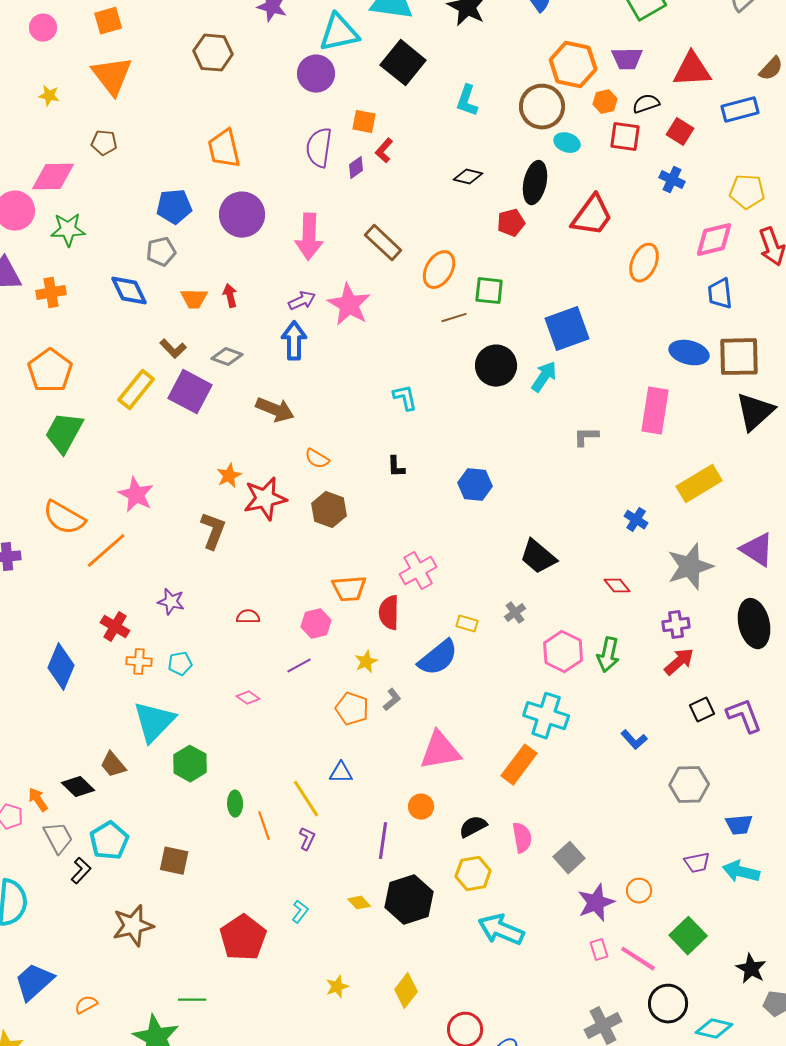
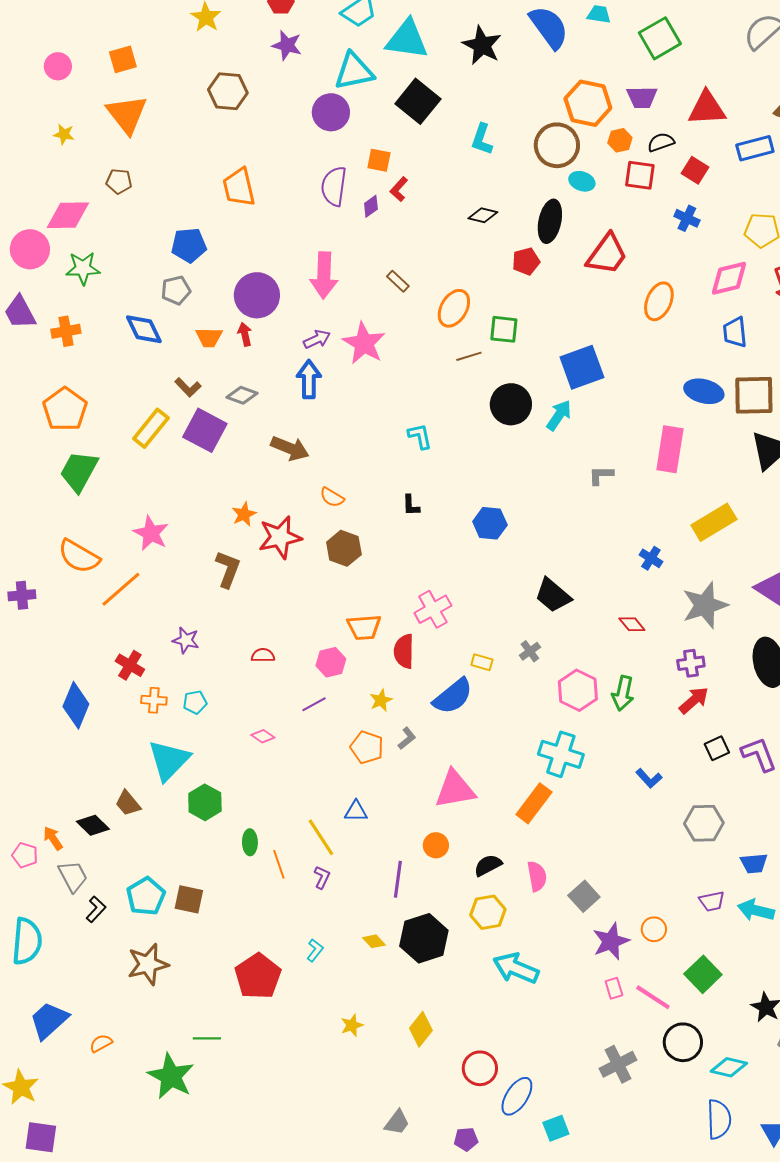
purple circle: (242, 215) -> (257, 295), moved
brown rectangle: (383, 243) -> (398, 281), size x0.6
cyan pentagon: (109, 841) -> (146, 896), moved

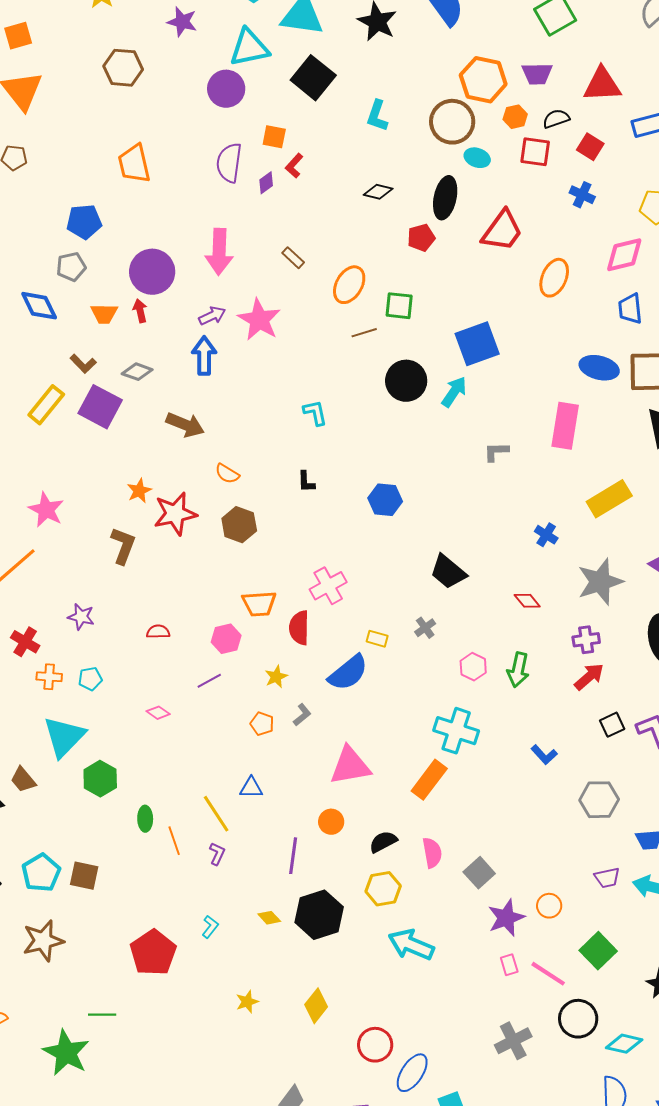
pink hexagon: (578, 690) -> (473, 667), size x0.7
orange pentagon: (367, 747) -> (262, 724), size x0.7

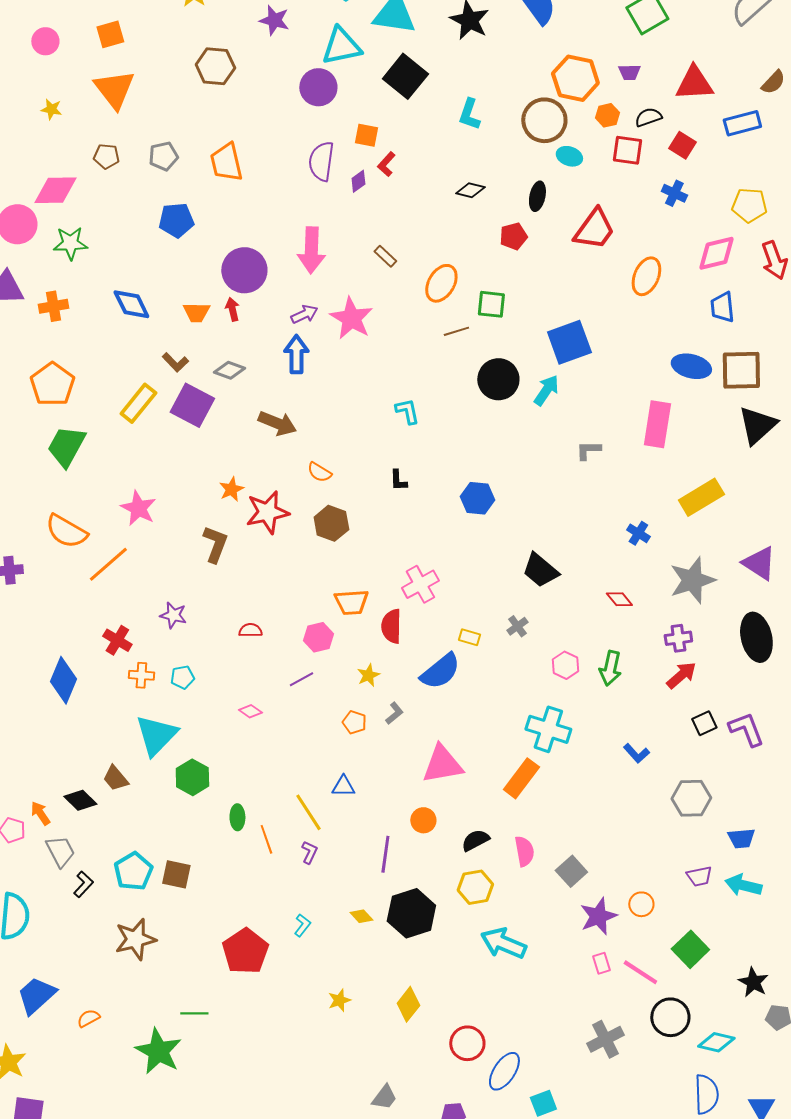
purple trapezoid: (537, 74) -> (629, 72), size x0.7
black ellipse: (445, 198) -> (537, 196), size x0.7
gray pentagon: (71, 267) -> (163, 156), moved

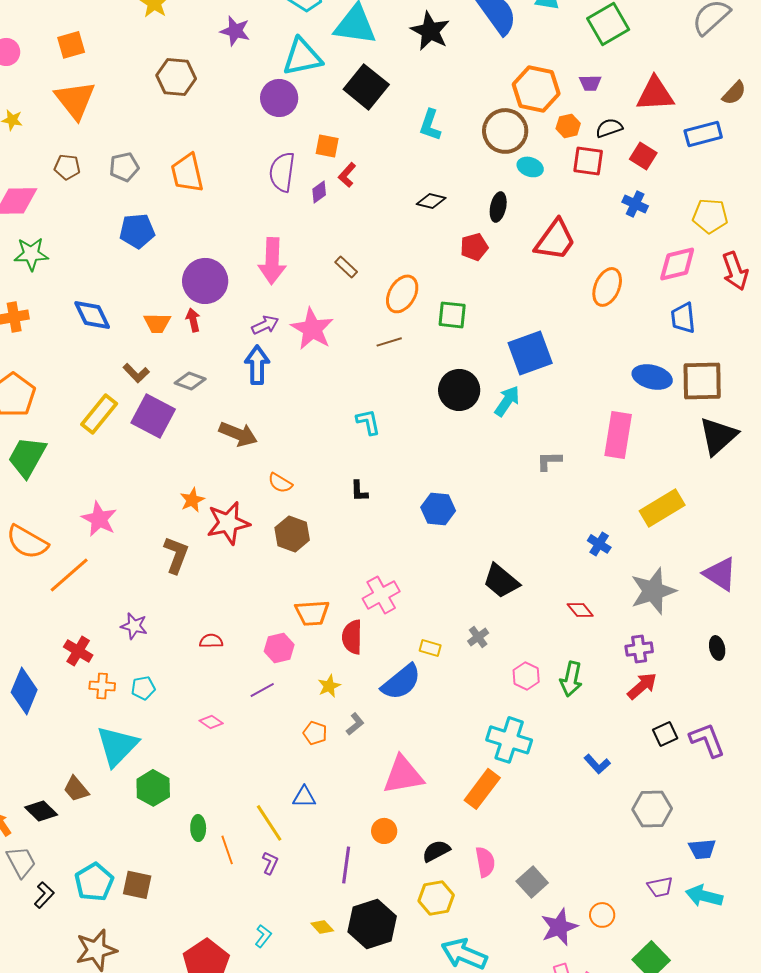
brown line: (456, 331) -> (389, 342), moved
black ellipse: (756, 637) -> (717, 648), size x0.5

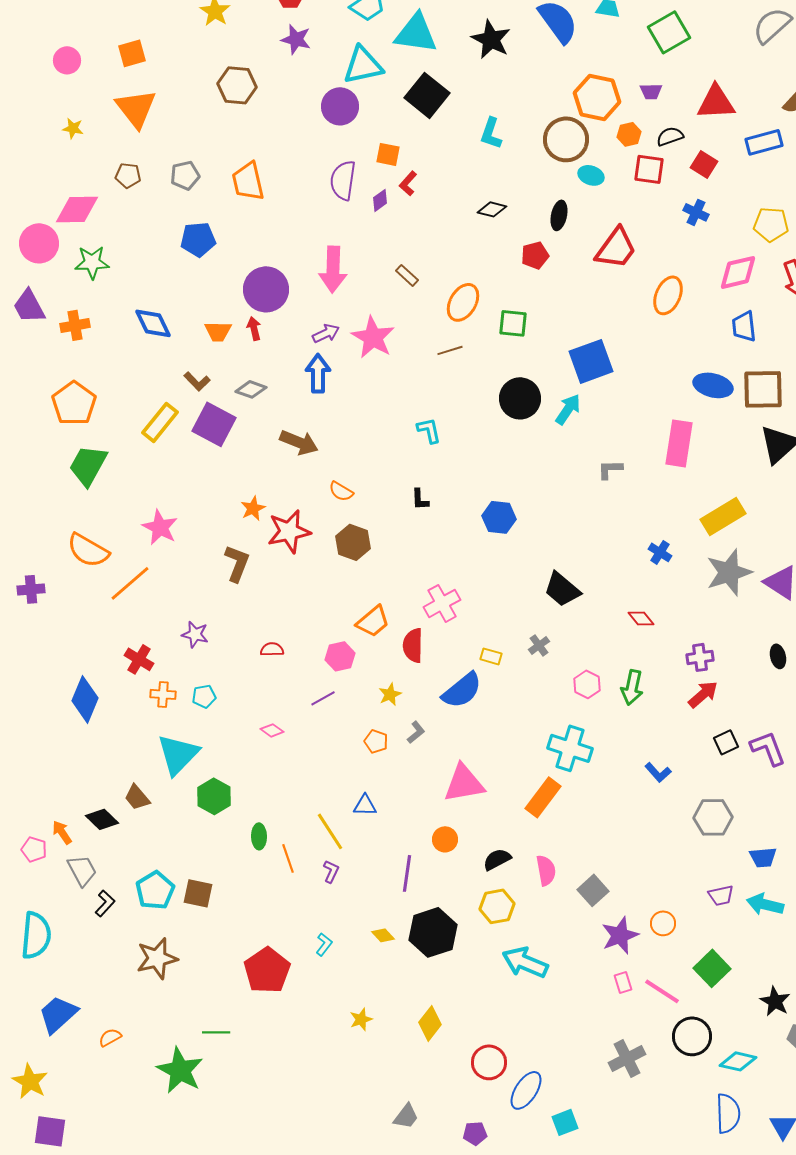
gray star: (653, 591) -> (729, 572), moved
orange trapezoid: (312, 613) -> (373, 621), turned -36

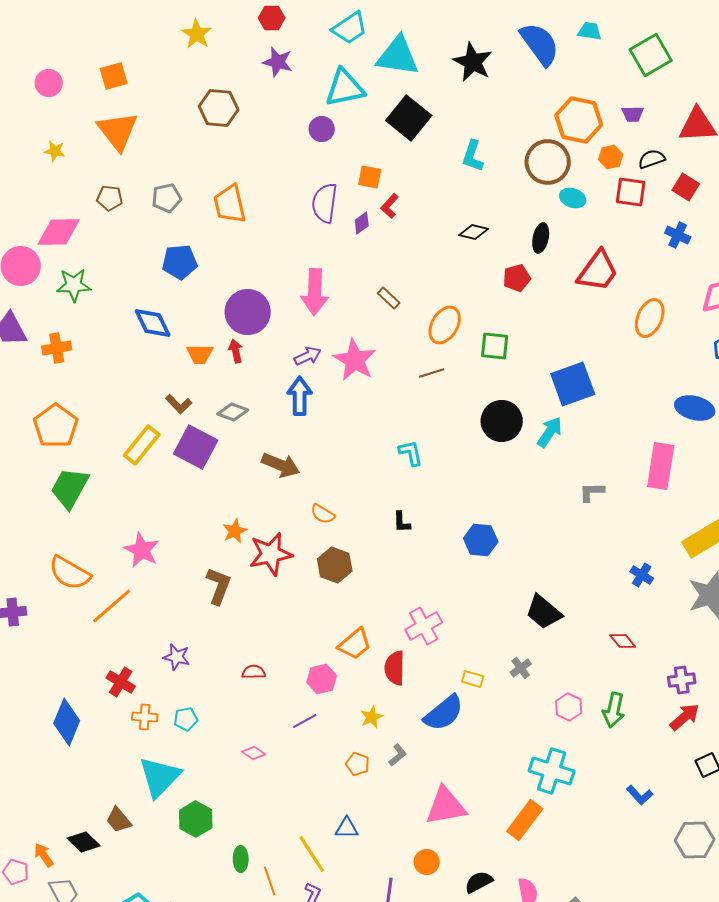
purple circle: (340, 106) -> (322, 129), size x0.7
blue diamond: (153, 323) -> (153, 323), moved

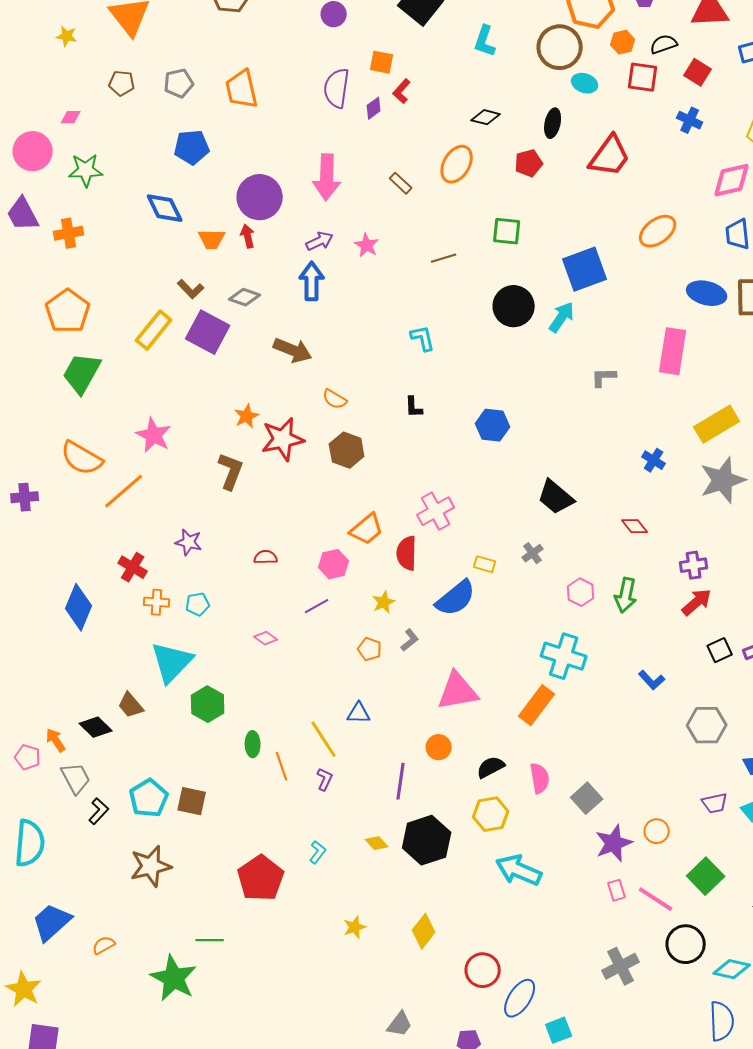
pink diamond: (59, 232) -> (71, 117), size x0.5
orange ellipse: (650, 318) -> (658, 231), moved, turned 30
orange ellipse: (445, 325) -> (457, 164), moved
pink star: (355, 360) -> (367, 245), size x0.6

